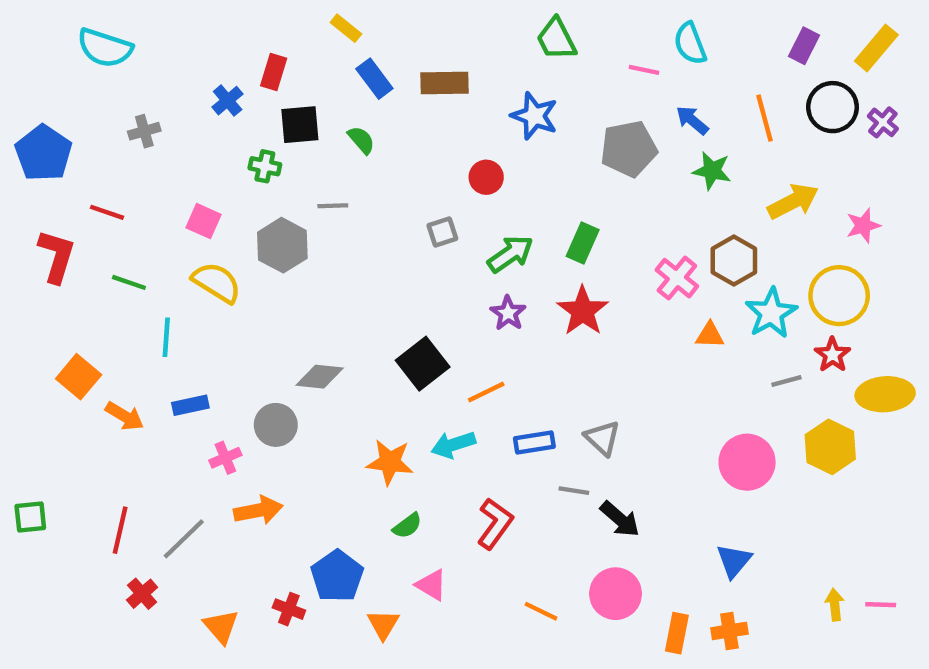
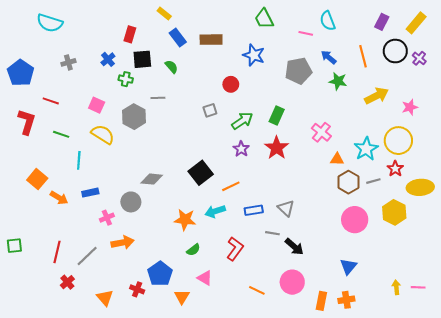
blue cross: (228, 101) -> (108, 59), moved
brown hexagon: (734, 261) -> (348, 182), moved

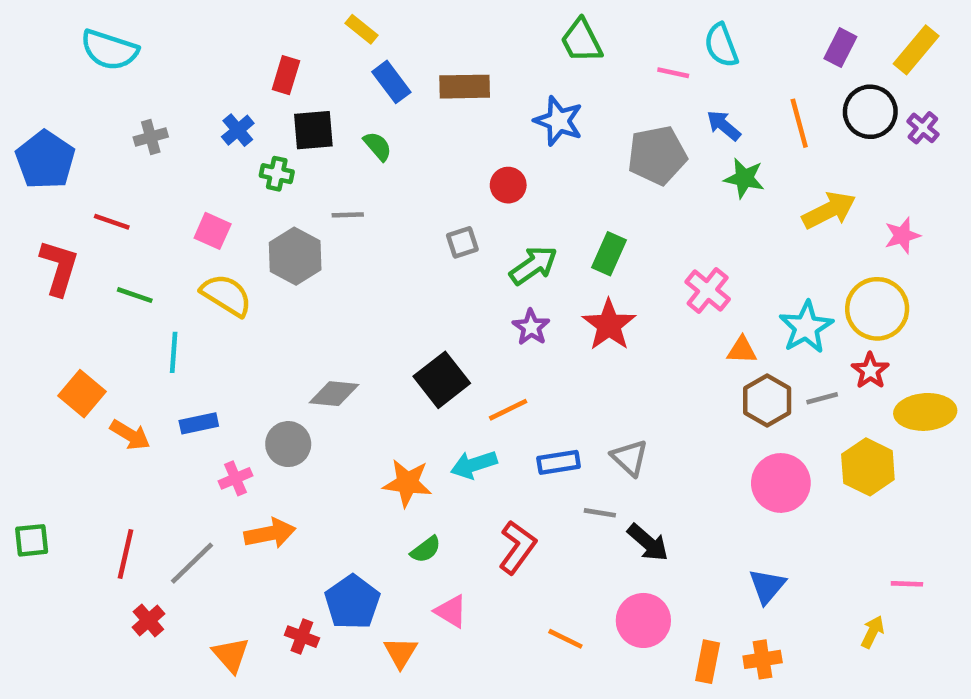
yellow arrow: (396, 287) -> (873, 632), turned 32
pink line: (418, 287) -> (907, 584), moved

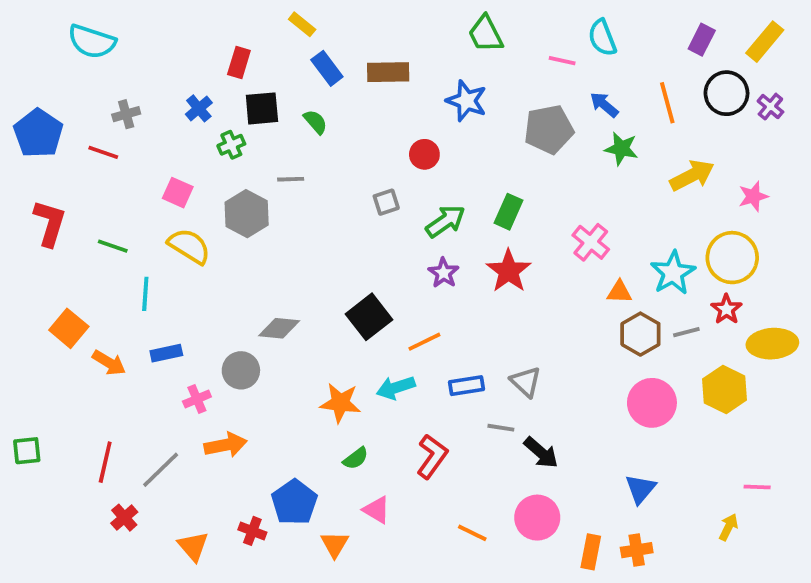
green cross: (277, 174) -> (231, 145), turned -36
red line: (112, 222) -> (103, 152), moved

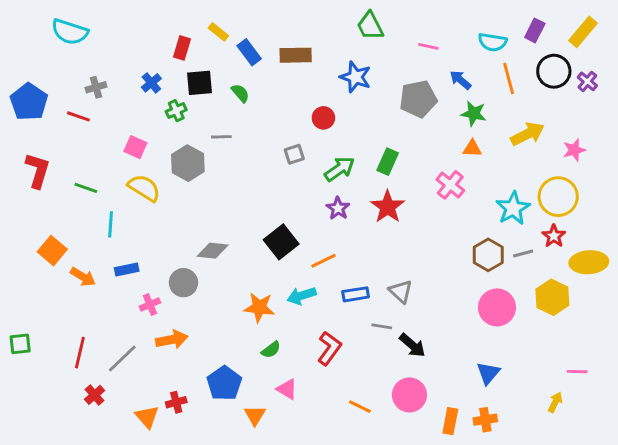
yellow rectangle: (302, 24) -> (218, 32), moved
cyan semicircle: (602, 38) -> (493, 42), moved, turned -60
orange triangle: (619, 292) -> (472, 149), moved
red cross: (252, 531) -> (176, 402), moved, turned -36

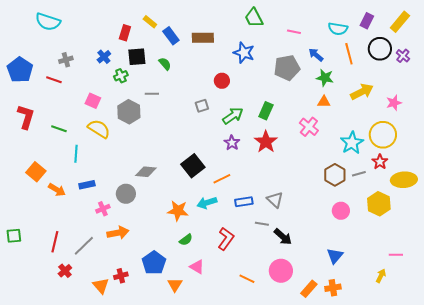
pink circle: (497, 307) -> (341, 211), size x0.7
orange rectangle: (450, 421) -> (309, 289), turned 30

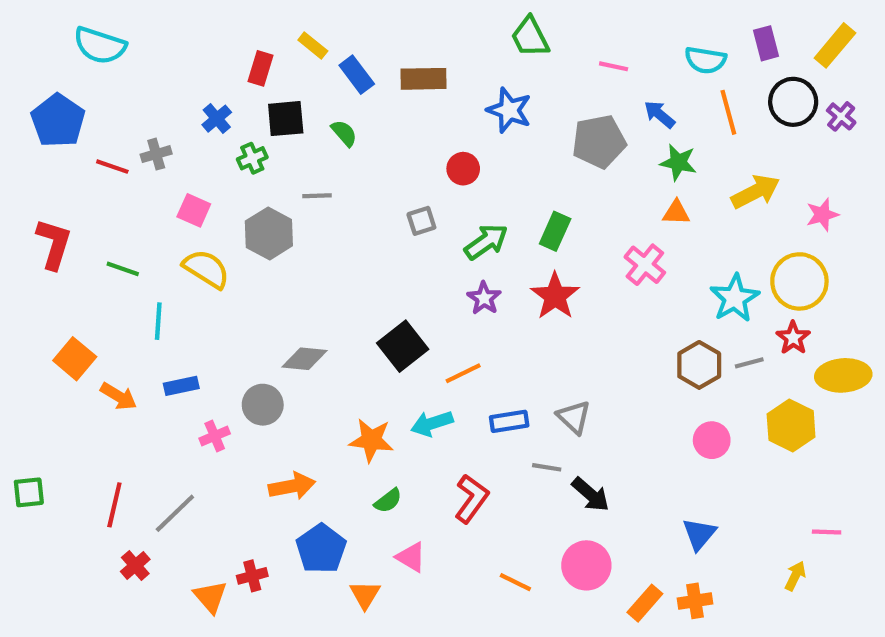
purple rectangle: (367, 21) -> (766, 43), turned -42
gray cross: (66, 60) -> (156, 154), moved
blue pentagon: (20, 70) -> (58, 121), moved
orange arrow: (118, 233) -> (292, 486), moved

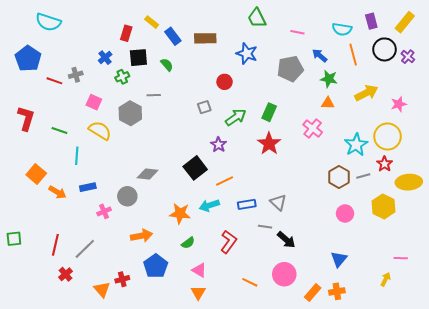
purple star: (484, 298) -> (218, 145), moved
orange triangle: (365, 595) -> (198, 292), moved

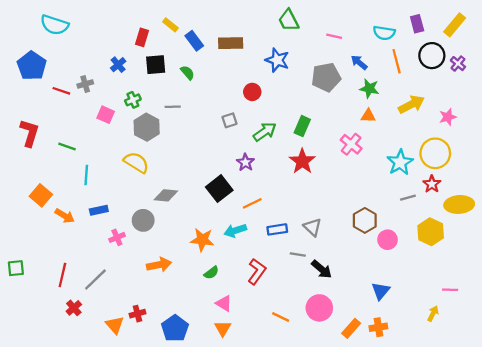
green cross: (122, 77) -> (133, 100), moved
yellow semicircle: (100, 130) -> (136, 162), moved
brown hexagon: (339, 177) -> (365, 220), moved
blue pentagon: (156, 266) -> (175, 328), moved

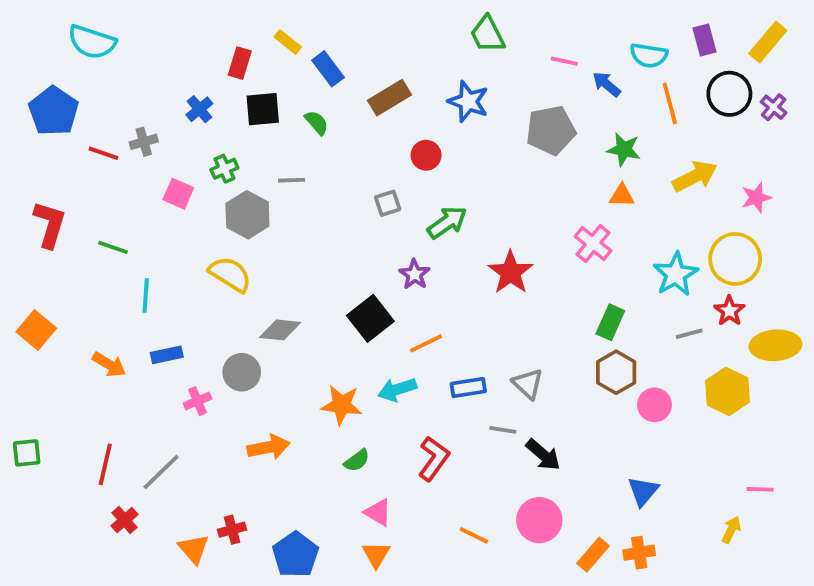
brown rectangle: (231, 43) -> (390, 98), moved, turned -30
blue arrow: (359, 62) -> (606, 84), moved
green rectangle: (302, 126) -> (610, 322), moved
orange square: (41, 195) -> (36, 330), moved

